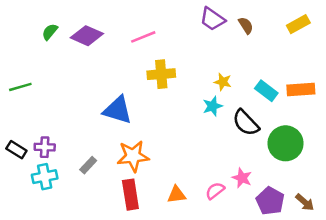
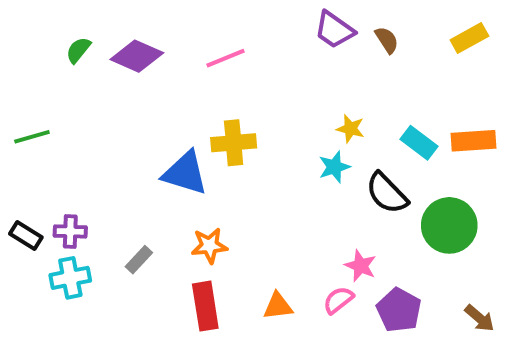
yellow cross: (161, 74) -> (234, 143), moved
orange star: (133, 156) -> (209, 246), size x0.7
pink star: (242, 178) -> (361, 266), moved
purple pentagon: (270, 201) -> (399, 310), moved

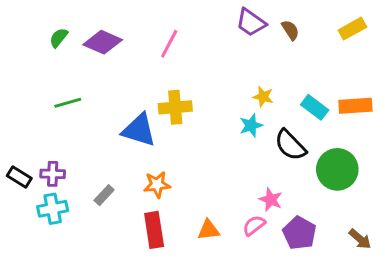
pink line: (225, 58) -> (169, 44), turned -40
green line: (32, 137) -> (68, 103), moved

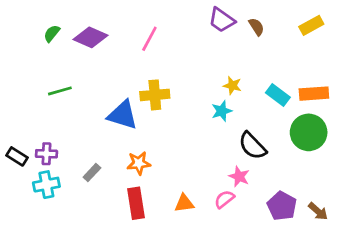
black semicircle: (290, 145) -> (252, 146), moved
green circle: (337, 169) -> (309, 132), moved
purple pentagon: (299, 233) -> (282, 206), moved

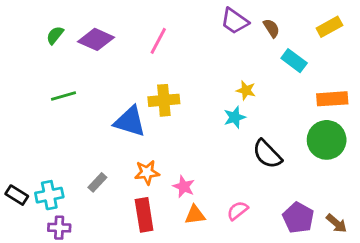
cyan rectangle: (278, 95) -> (294, 61), moved
purple cross: (46, 154) -> (59, 228), moved
black rectangle: (17, 156) -> (17, 195), moved
pink star: (239, 177) -> (184, 187), moved

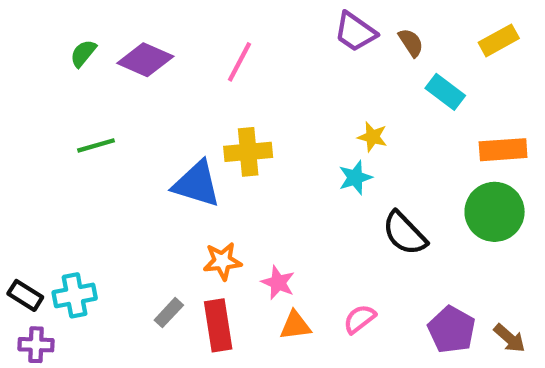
gray rectangle: (97, 182) -> (169, 313), moved
purple cross: (59, 228) -> (36, 345), moved

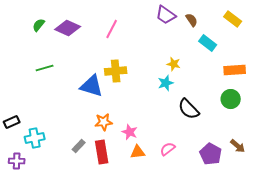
yellow rectangle: (499, 40) -> (233, 19), turned 66
green circle: (495, 212) -> (231, 99), size x0.7
black rectangle: (25, 295) -> (12, 122), moved, turned -56
brown arrow: (510, 338) -> (238, 146), moved

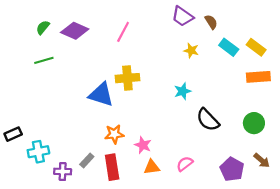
yellow rectangle: (233, 19) -> (256, 47), moved
yellow star: (174, 64) -> (191, 51), moved
green line: (45, 68) -> (44, 60), moved
green circle: (231, 99) -> (254, 123), moved
purple cross: (17, 161) -> (63, 171), moved

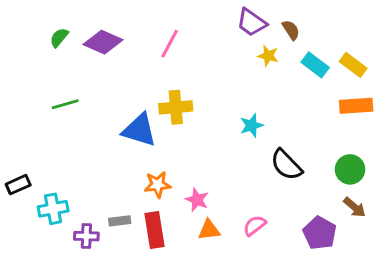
yellow star: (191, 51) -> (268, 56), moved
green line: (44, 60) -> (65, 104), moved
gray rectangle: (87, 160) -> (120, 221), turned 40
brown arrow: (262, 160) -> (355, 207), moved

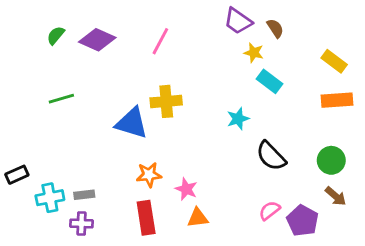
cyan rectangle: (315, 65) -> (270, 81), moved
gray rectangle: (120, 221) -> (84, 195), moved
pink semicircle: (255, 225) -> (270, 211), moved

